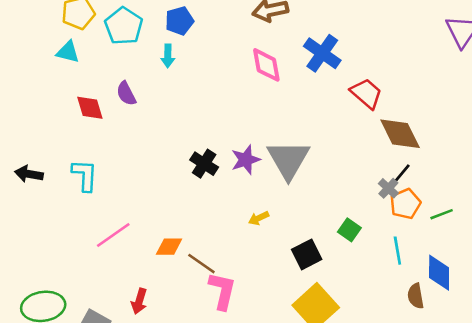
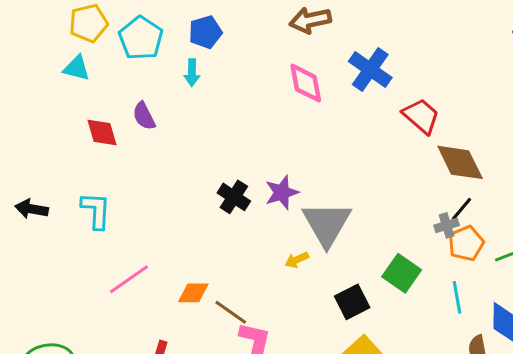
gray triangle: (288, 160) -> (327, 224), moved
gray cross: (388, 188) -> (447, 225), turned 30
green square: (349, 230) -> (402, 273), size x1.4

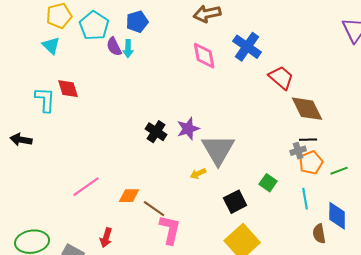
cyan triangle: (77, 68) -> (51, 46), turned 30
purple semicircle: (144, 116) -> (114, 47), moved
black line: (462, 209) -> (308, 140), turned 48
cyan L-shape: (96, 210) -> (45, 100), moved
green square: (402, 273) -> (268, 183), size x0.7

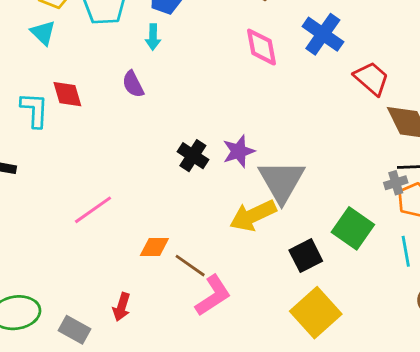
purple semicircle: (114, 47) -> (133, 84), moved
yellow arrow: (198, 174) -> (253, 216), size x2.0
green square: (268, 183) -> (353, 228), size x1.6
pink line: (86, 187) -> (93, 210), moved
pink L-shape: (170, 230) -> (213, 296), turned 44

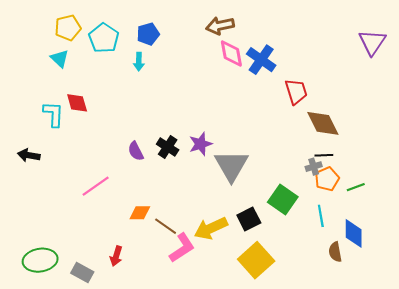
pink diamond: (262, 47) -> (231, 53), moved
red trapezoid: (371, 78) -> (296, 92), turned 32
purple semicircle: (133, 84) -> (136, 151), moved
yellow arrow: (253, 216) -> (211, 228), moved

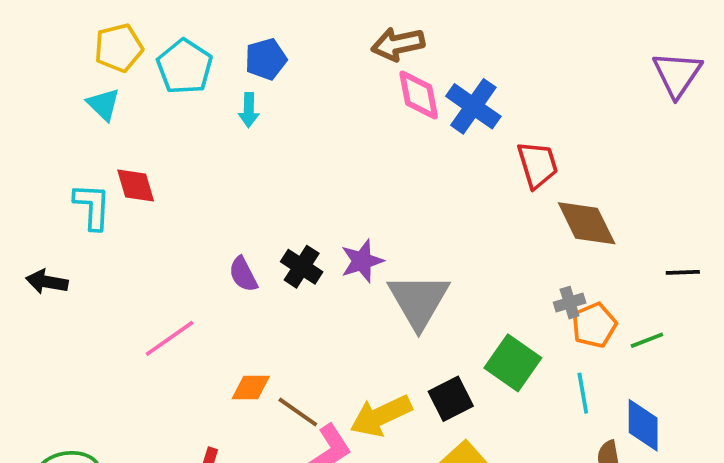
black line: (324, 155) -> (683, 272), moved

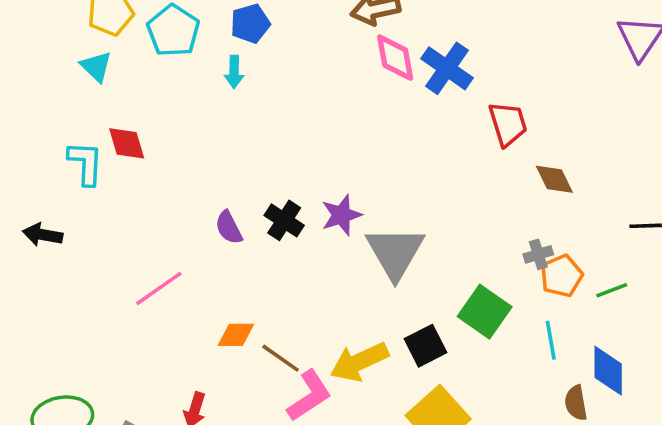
brown diamond: (587, 223) -> (554, 179), size x0.7

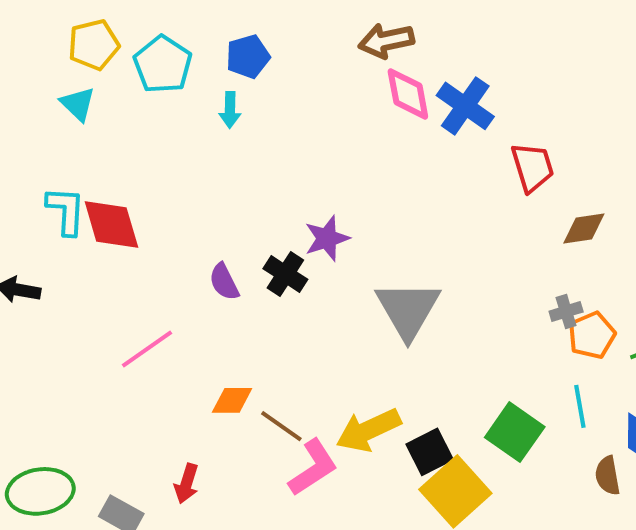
red diamond: (127, 143) -> (111, 225), moved, size x1.4
brown diamond: (554, 179) -> (584, 228), turned -72
purple star: (341, 215) -> (327, 238), moved
green square: (485, 312) -> (515, 432), moved
black square: (426, 346) -> (430, 452), moved

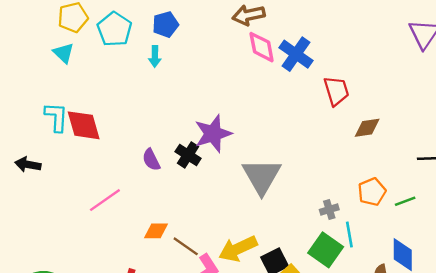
purple star: (327, 238) -> (213, 134), size x1.4
gray cross: (566, 312) -> (329, 210), moved
cyan line: (580, 406) -> (349, 234), moved

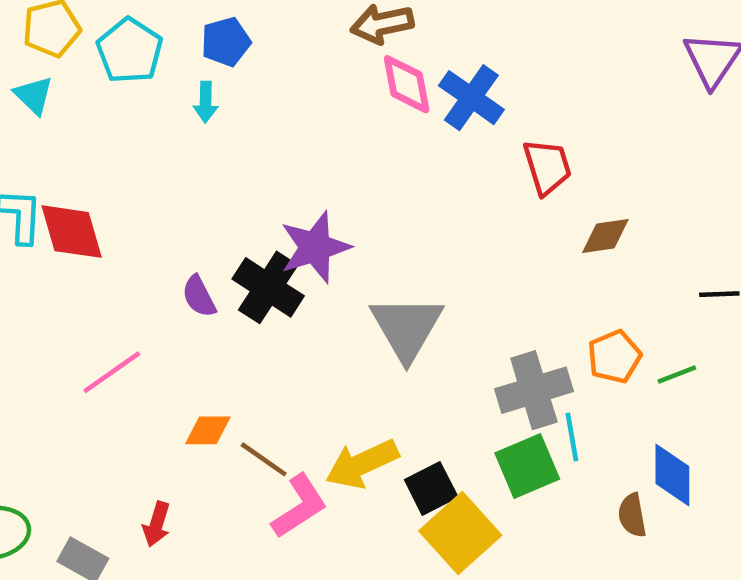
black cross: (188, 155) -> (268, 287), size x1.4
gray cross: (329, 210) -> (534, 390), size x2.0
green square: (326, 250) -> (527, 466), turned 32

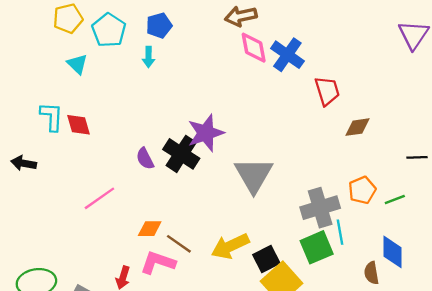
cyan triangle: (34, 95) -> (77, 64), moved
red diamond: (72, 232) -> (78, 125), size x0.7
pink L-shape: (299, 506) -> (158, 262), moved, turned -128

